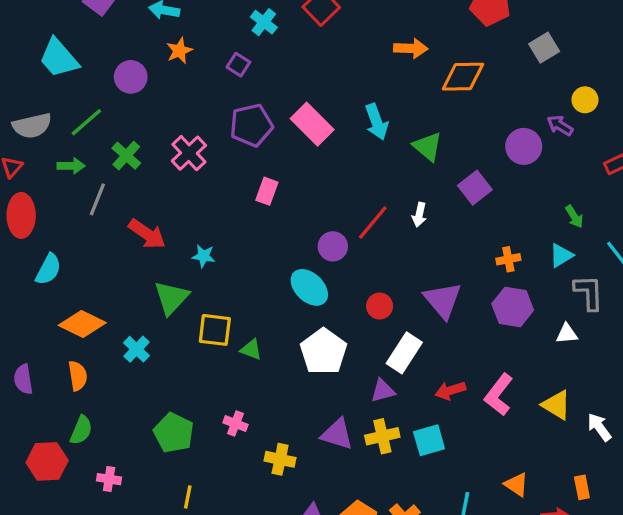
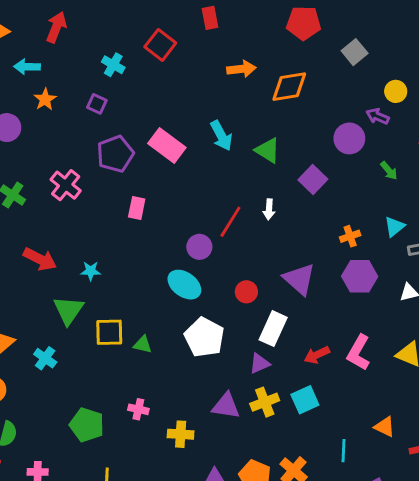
green arrow: (574, 217) -> (389, 171), moved

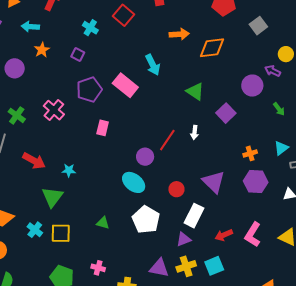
cyan arrow: (221, 136) -> (153, 65), moved
yellow square: (109, 332) -> (61, 233), moved

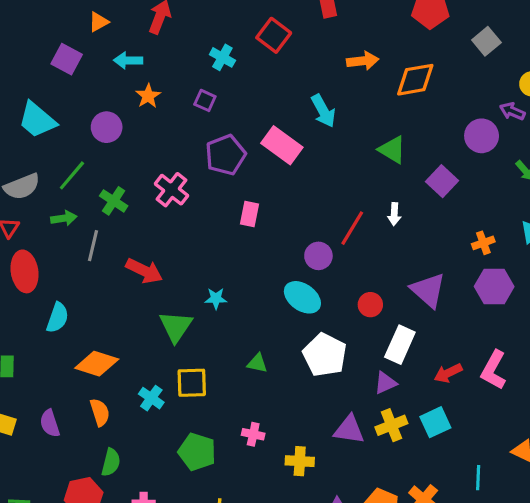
cyan star: (69, 170) -> (216, 298), moved
cyan cross: (35, 230) -> (151, 398), moved

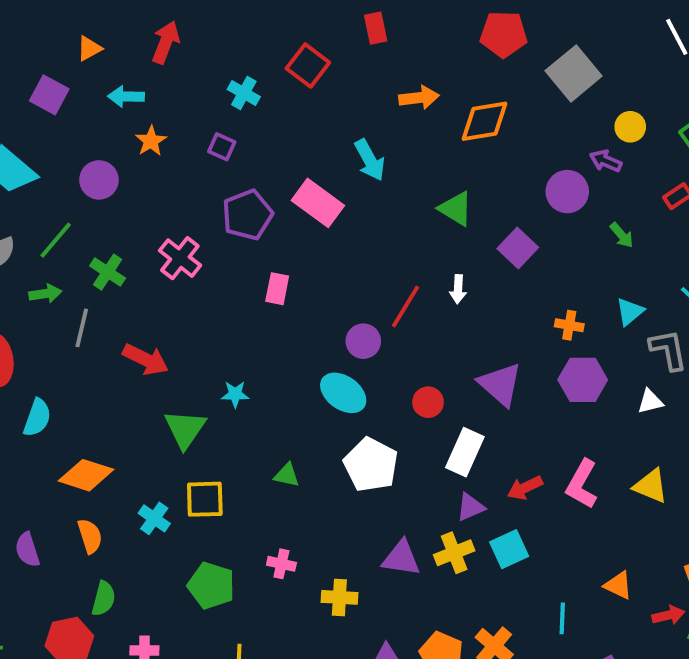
gray square: (486, 41) -> (574, 73), size x1.5
orange cross: (483, 243) -> (569, 325), turned 30
purple triangle: (385, 383) -> (470, 507), moved

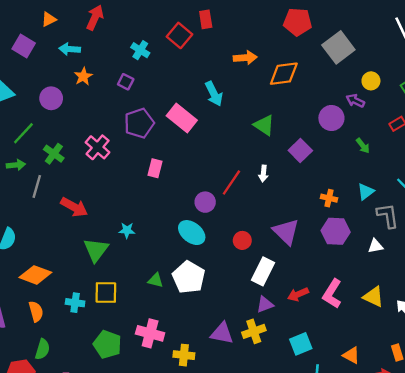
red rectangle: (376, 28) -> (206, 19), moved
white pentagon: (371, 465) -> (189, 277), moved
cyan cross: (154, 518) -> (75, 303), turned -30
cyan square: (509, 549) -> (301, 344), moved
pink cross: (281, 564) -> (150, 333), size x1.6

